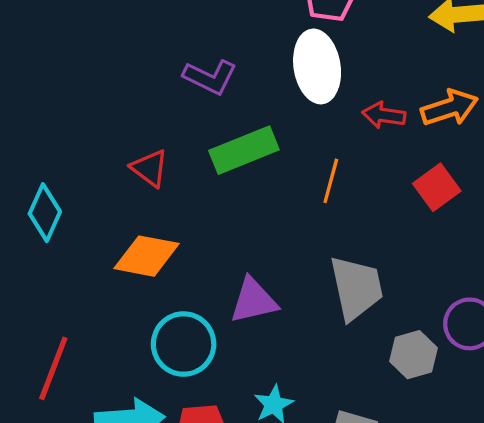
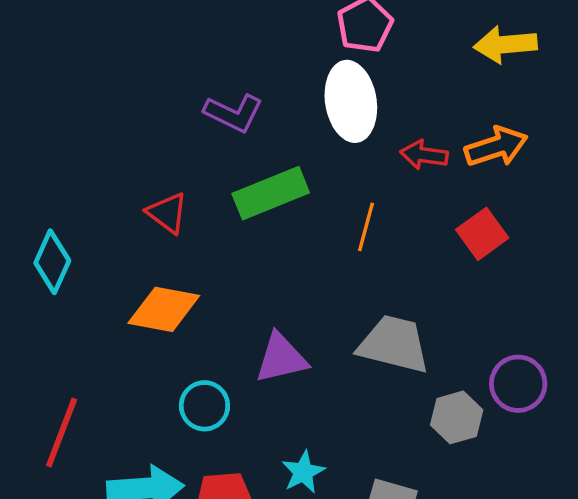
gray trapezoid: (356, 288) -> (394, 344), turned -64
cyan circle: (184, 344) -> (204, 406), size x0.7

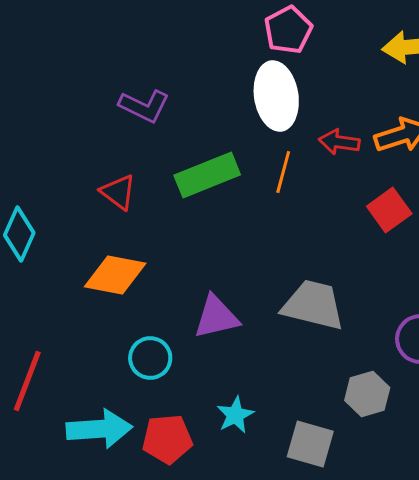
purple L-shape: (234, 113) -> (144, 106), moved
orange line: (366, 227) -> (283, 172), moved
gray hexagon: (457, 417) -> (367, 394), moved

